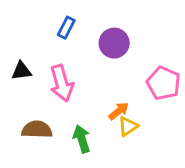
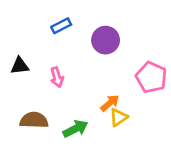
blue rectangle: (66, 28) -> (61, 26), turned 36
pink arrow: (62, 83) -> (57, 77), size x0.6
green arrow: (82, 139) -> (75, 129), turned 80

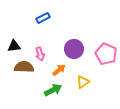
purple circle: (106, 40) -> (74, 49), moved
orange arrow: (110, 103) -> (59, 70), moved
brown semicircle: (34, 120) -> (24, 67), moved

